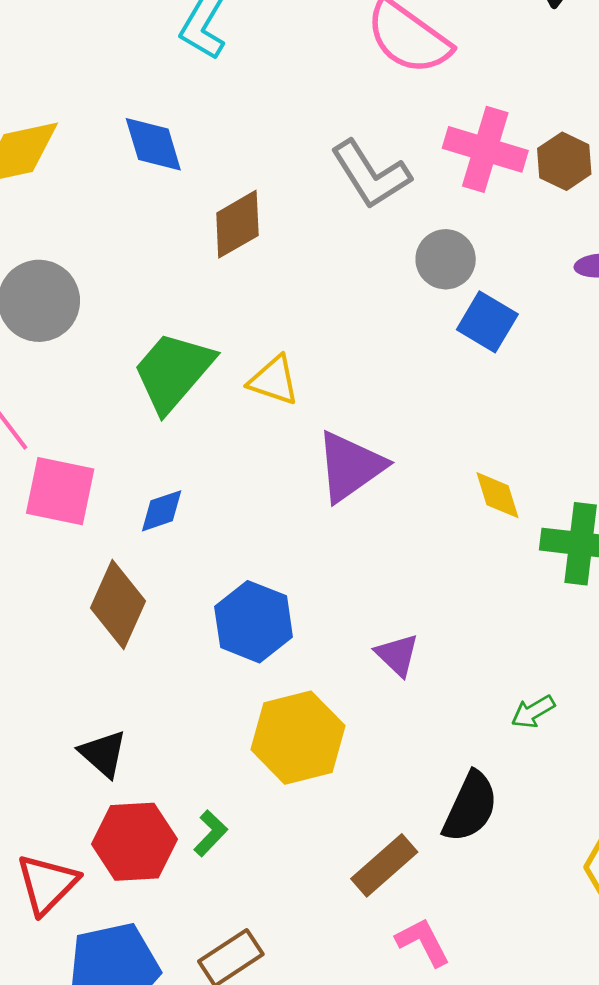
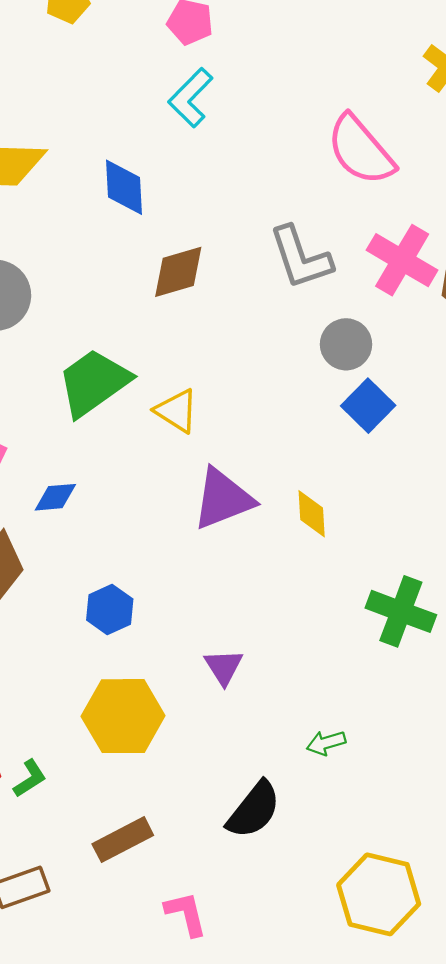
yellow diamond: (498, 495) -> (312, 514), moved
blue hexagon: (254, 622) -> (110, 609), size x0.7
brown rectangle: (384, 865) -> (123, 840), moved

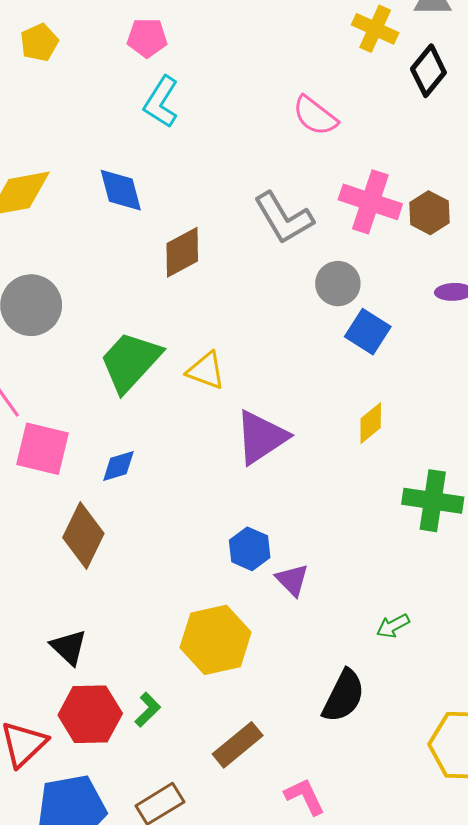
pink semicircle: (361, 150) -> (315, 116), size x0.7
yellow diamond: (312, 514) -> (371, 423), moved, turned 66
blue hexagon: (110, 609) -> (250, 549), moved

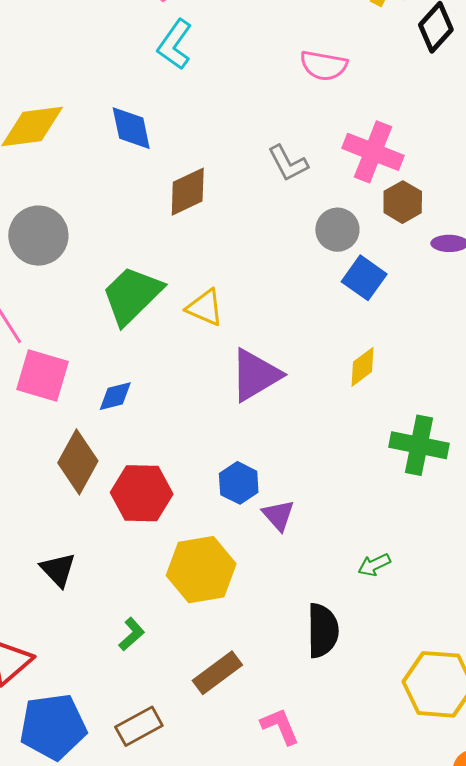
pink semicircle: (315, 116) -> (324, 66), turned -30
brown hexagon: (429, 213) -> (403, 202), moved
gray L-shape: (284, 218) -> (288, 163), size x0.7
black semicircle: (344, 696) -> (323, 631), turned -30
red hexagon: (90, 714) -> (142, 493), moved

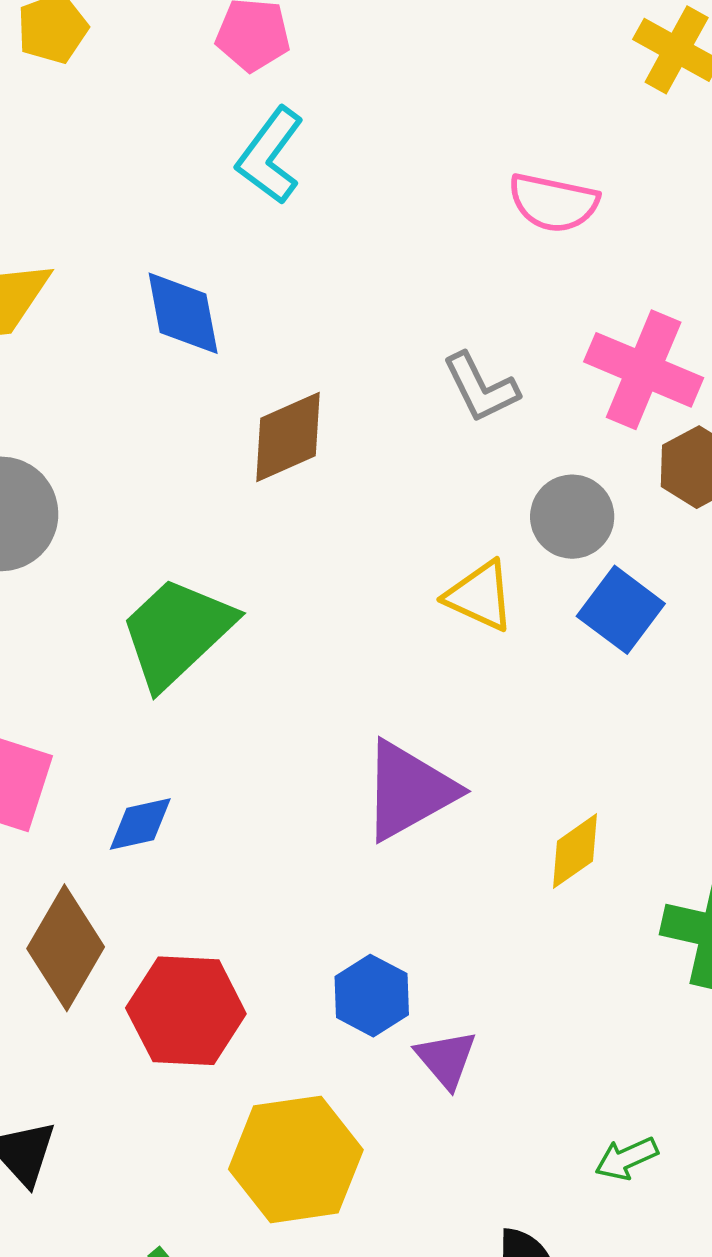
yellow triangle: (205, 308) -> (480, 596), moved
yellow diamond: (362, 367) -> (575, 851), moved

